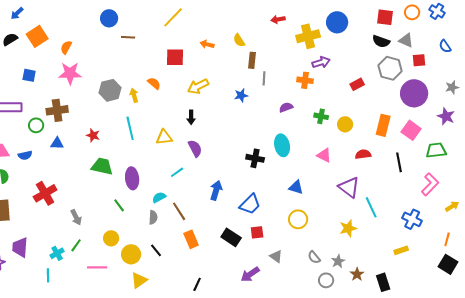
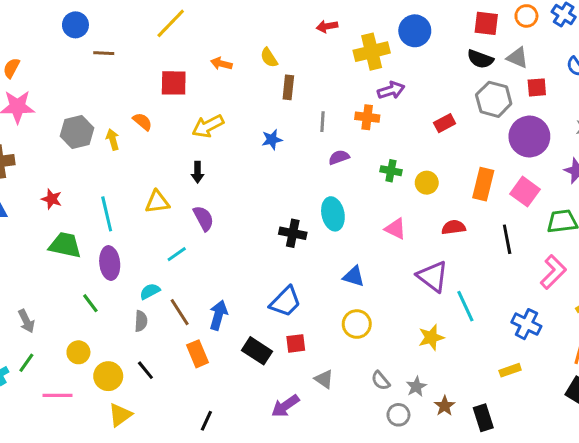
gray line: (264, 78) -> (323, 122), moved
cyan line: (130, 128) -> (107, 214), moved
blue arrow: (216, 190) -> (218, 315), moved

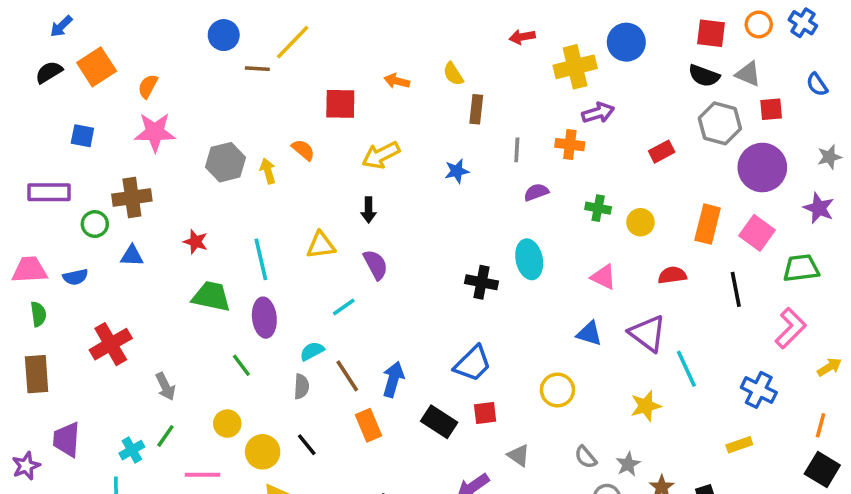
yellow line: (171, 23) -> (293, 42), moved
blue triangle: (354, 276) -> (589, 333), moved

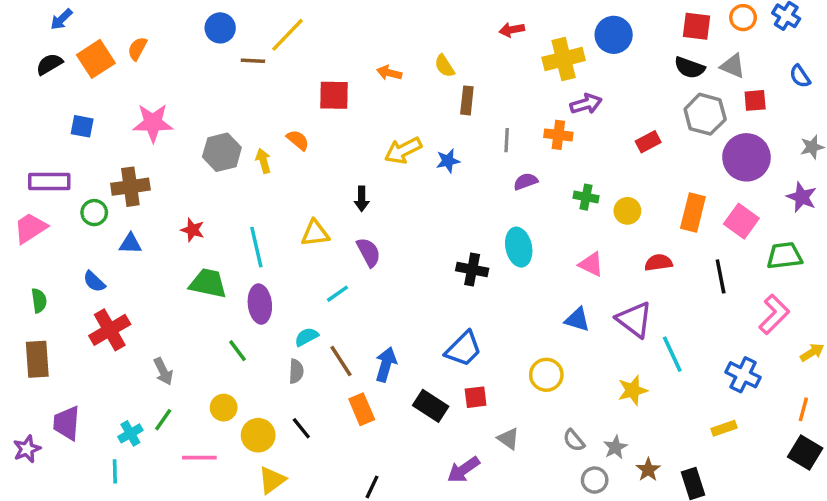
orange semicircle: (148, 86) -> (137, 49), moved
yellow arrow: (381, 155) -> (403, 150), moved
pink trapezoid: (29, 270) -> (30, 228), moved, turned -30
blue semicircle: (75, 277) -> (94, 282), moved, turned 55

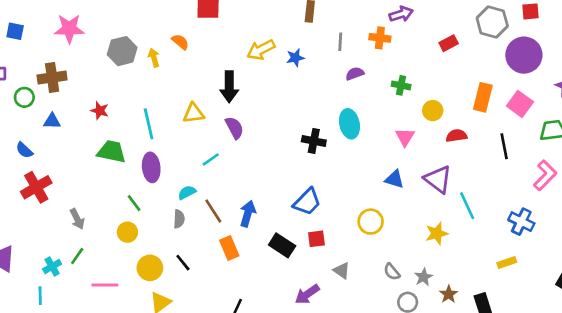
black arrow: (362, 199) -> (229, 87), size x1.6
yellow circle: (627, 211) -> (433, 111), moved
pink triangle: (591, 264) -> (405, 137), turned 36
yellow circle: (224, 408) -> (127, 232), moved

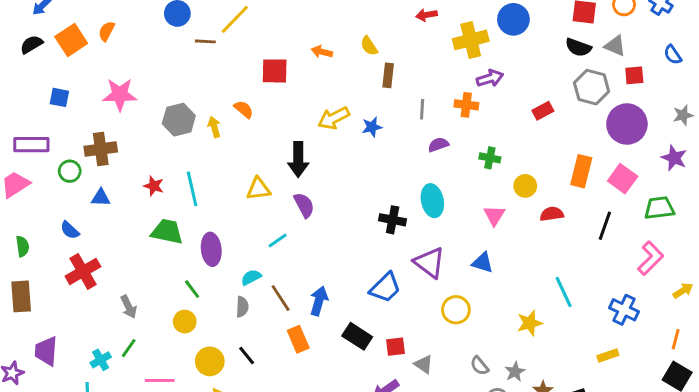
cyan line: (149, 124) -> (192, 189), moved
black line: (504, 146) -> (605, 226), turned 30
purple triangle: (438, 179) -> (429, 263), moved
red square: (316, 239) -> (396, 347), moved

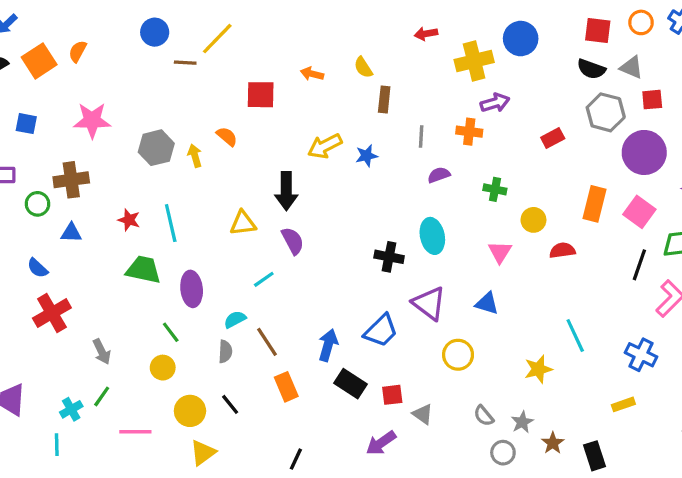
black line: (605, 226) -> (639, 265), moved
blue arrow: (319, 301) -> (328, 345), moved

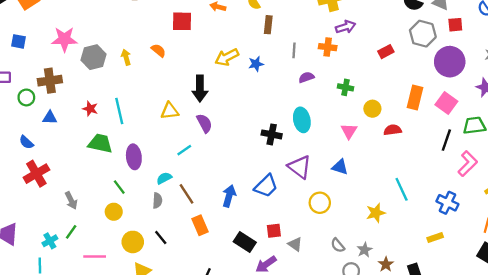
gray hexagon: (156, 148) -> (94, 57), moved
yellow arrow: (195, 156) -> (126, 57), moved
black rectangle: (350, 384) -> (245, 242), moved

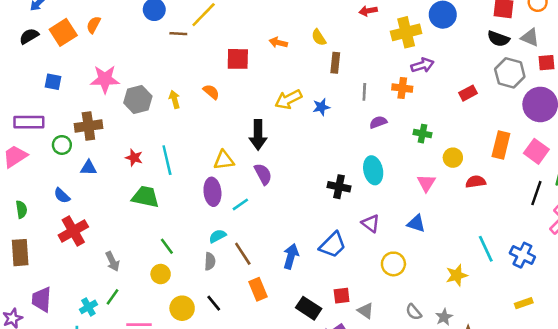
purple ellipse: (134, 157) -> (212, 192), moved
purple triangle: (300, 167) -> (371, 223), size x0.7
blue cross: (447, 203) -> (522, 255), moved

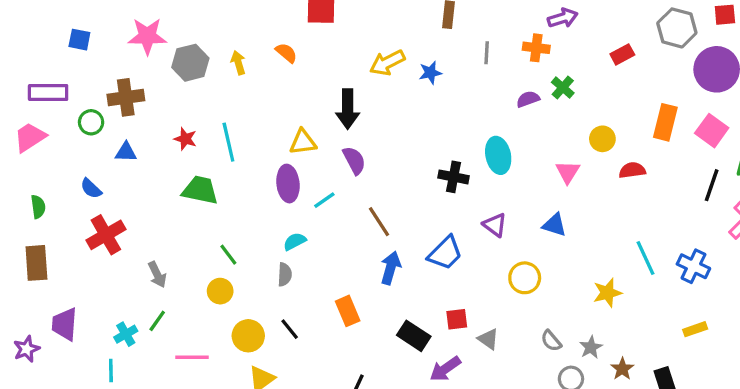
purple semicircle: (378, 122) -> (528, 99), moved
green cross: (422, 134) -> (563, 88), moved, turned 30
brown line: (243, 254) -> (379, 222), moved

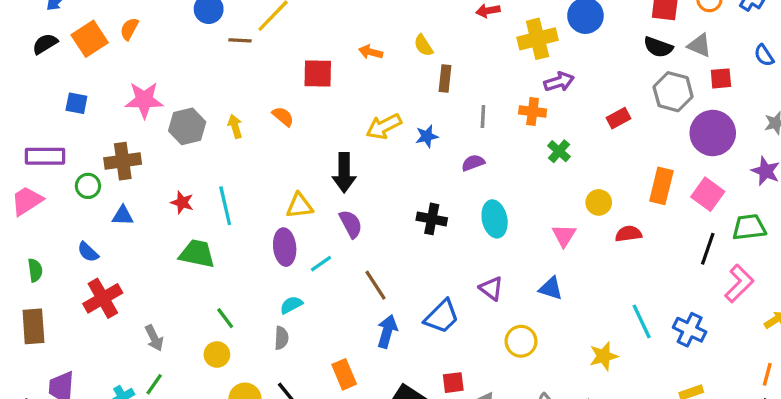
purple semicircle: (528, 99) -> (473, 163), moved
black cross: (453, 177) -> (432, 219), moved

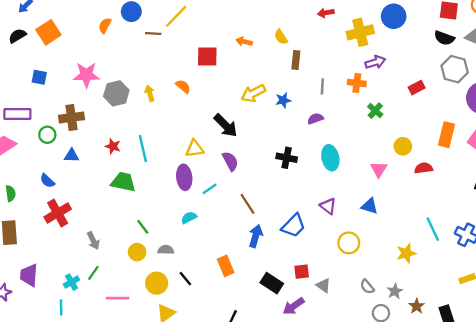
orange semicircle: (129, 29) -> (105, 25), moved
black arrow: (344, 173) -> (226, 126), turned -45
gray semicircle: (281, 338) -> (166, 250), moved, turned -91

